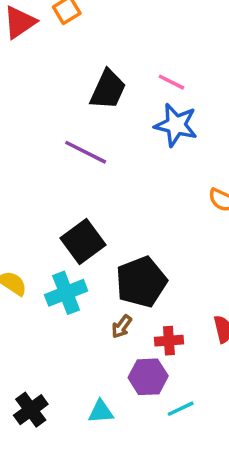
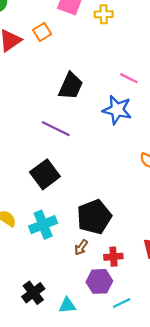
pink line: (171, 82) -> (129, 78), moved
black square: (83, 242) -> (45, 174), moved
black cross: (31, 410) -> (33, 293), moved

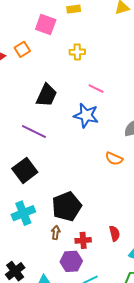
yellow cross: (104, 14) -> (77, 52), moved
brown arrow: (81, 247) -> (56, 232), turned 152

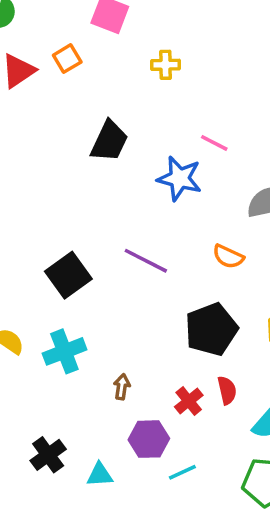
pink line: (96, 89) -> (214, 143), moved
purple line: (34, 132) -> (146, 261), moved
black pentagon: (67, 206) -> (211, 329), moved
red cross: (83, 240) -> (189, 401), moved, turned -35

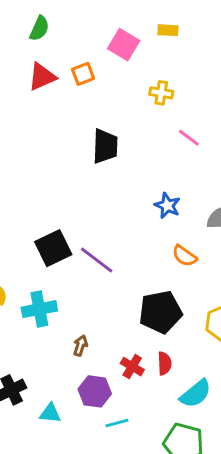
black trapezoid: (109, 141) -> (105, 146), turned -33
pink line: (214, 143) -> (189, 138), moved
blue star: (179, 178) -> (167, 206), moved, size x0.7
purple line: (146, 261) -> (97, 260), moved
red cross: (189, 401) -> (132, 367), turned -30

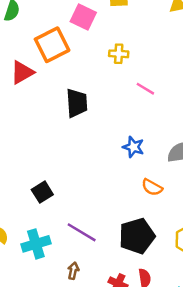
orange square: (83, 74) -> (52, 45), size x1.8
red triangle: (42, 77) -> (22, 72), moved
black square: (53, 248) -> (42, 192), size x0.7
purple line: (97, 260) -> (82, 232), moved

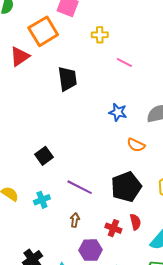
cyan cross: (36, 244) -> (42, 200), size x0.7

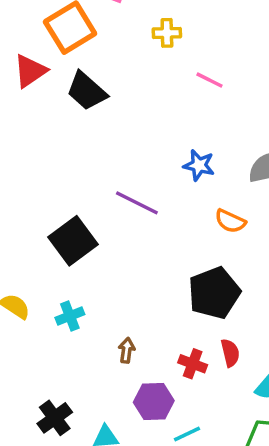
black trapezoid: (67, 79) -> (87, 91), moved, turned 140
black square: (44, 156) -> (73, 241), size x1.5
purple line: (80, 187) -> (137, 203), moved

